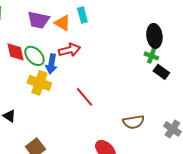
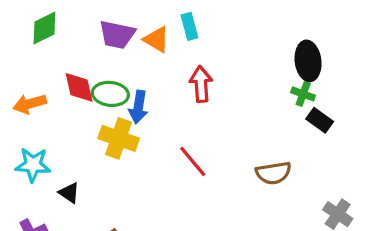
red arrow: (69, 50) -> (201, 84), moved, turned -80
green ellipse: (34, 56) -> (110, 94), turned -40
brown semicircle: (133, 122) -> (273, 173), moved

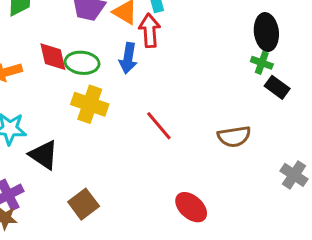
red arrow: (201, 84) -> (150, 31), moved
blue arrow: (138, 107) -> (128, 58), moved
black triangle: (69, 193) -> (44, 155), size x1.5

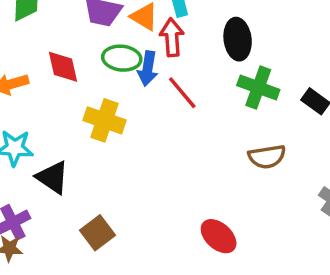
black ellipse: (266, 32) -> (238, 39), moved
green ellipse: (82, 63) -> (122, 58), moved
green cross: (262, 63) -> (258, 88), moved, size x1.6
red line: (159, 126) -> (182, 93), moved

